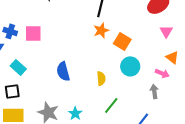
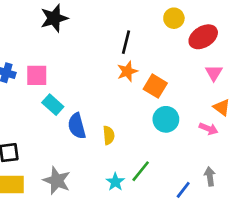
cyan rectangle: (18, 67) -> (53, 105), moved
yellow semicircle: (101, 78) -> (109, 135), moved
gray arrow: (154, 91) -> (210, 177), moved
cyan star: (75, 113) -> (115, 182), moved

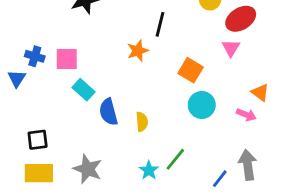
orange star: (127, 71) -> (138, 51), moved
pink triangle: (214, 73) -> (231, 48), moved
gray arrow: (210, 177) -> (248, 165), size x1.5

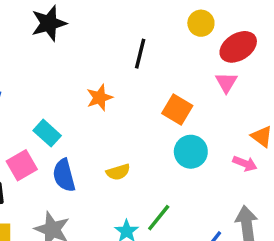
orange star: (138, 51) -> (100, 98), moved
pink square: (67, 59) -> (22, 165), moved, turned -30
blue semicircle: (109, 112) -> (64, 175), moved
yellow semicircle: (142, 122) -> (118, 172), turned 78

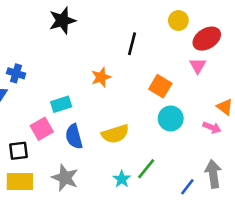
cyan rectangle: (47, 133) -> (61, 104), turned -60
yellow semicircle: (118, 172) -> (115, 134), size x1.5

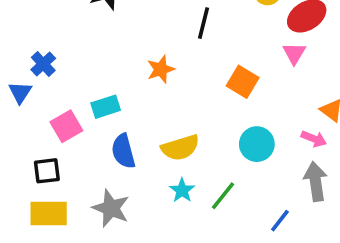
blue cross: (16, 73) -> (43, 64), turned 30
cyan circle: (171, 118) -> (257, 144), moved
pink square: (42, 129) -> (66, 126), moved
gray arrow: (213, 174) -> (316, 181), moved
cyan star: (122, 179) -> (182, 190), moved

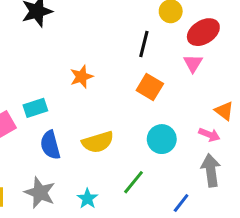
black line: (203, 23) -> (144, 44), moved
cyan star: (182, 190) -> (87, 199), moved

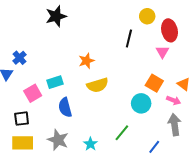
red ellipse: (203, 32) -> (170, 30), turned -70
orange square: (150, 87) -> (154, 83), moved
yellow semicircle: (98, 142) -> (98, 85), moved

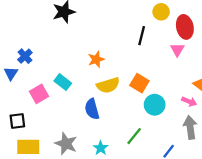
cyan rectangle: (55, 82) -> (63, 82), turned 56
orange square: (154, 83) -> (139, 83), moved
blue semicircle: (65, 107) -> (92, 109), moved
black square: (22, 119) -> (17, 121), moved

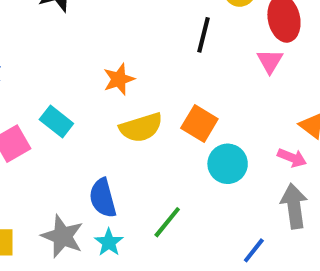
blue semicircle: (92, 109) -> (103, 198), moved
green line: (134, 136) -> (167, 222), moved
cyan star: (101, 148) -> (109, 242), moved

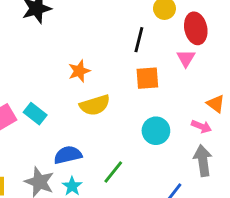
cyan rectangle: (56, 121) -> (35, 114), moved
orange square: (199, 123) -> (147, 78), moved, turned -35
blue semicircle: (103, 198) -> (68, 155), turned 92

